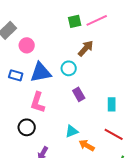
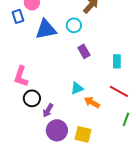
blue rectangle: (16, 75) -> (18, 16), moved, turned 56
pink L-shape: (38, 102) -> (21, 76), moved
black circle: (27, 127) -> (32, 98), moved

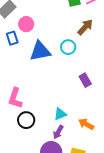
purple rectangle: (84, 51) -> (85, 80), moved
cyan triangle: (77, 88) -> (60, 114), moved
purple arrow: (48, 110) -> (58, 132), moved

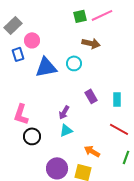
brown arrow: (85, 27) -> (91, 43), turned 60
orange arrow: (86, 124) -> (92, 151), moved
purple arrow: (58, 132) -> (64, 112), moved

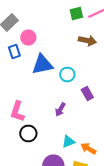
cyan circle: (74, 63) -> (67, 74), moved
cyan triangle: (66, 130) -> (68, 142), moved

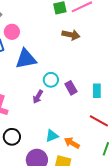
cyan circle: (67, 74) -> (51, 80), moved
purple arrow: (60, 110) -> (38, 97), moved
black circle: (28, 134) -> (12, 137), moved

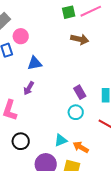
blue triangle: (26, 59) -> (35, 63), size x0.7
cyan circle: (51, 80) -> (76, 112), moved
purple arrow: (38, 97) -> (29, 88), moved

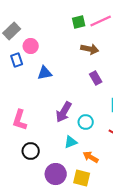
purple arrow: (29, 88) -> (64, 112), moved, size x1.5
purple rectangle: (80, 92) -> (96, 78), moved
cyan triangle: (61, 140) -> (71, 142), moved

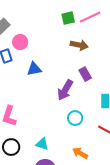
purple arrow: (64, 112) -> (65, 90), moved
cyan triangle: (71, 142) -> (42, 144), moved, turned 40
black circle: (31, 151) -> (11, 147), moved

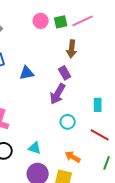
pink circle: (20, 42) -> (41, 21), moved
brown arrow: (79, 45) -> (72, 49), turned 84
purple rectangle: (85, 74) -> (65, 73), moved

